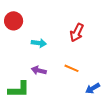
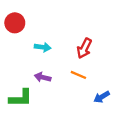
red arrow: (77, 32) -> (84, 48), moved

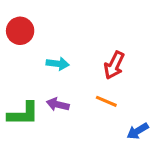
green L-shape: (21, 98) -> (23, 114), moved

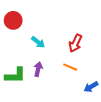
cyan arrow: (58, 64) -> (38, 42), turned 32
purple arrow: (58, 104) -> (38, 69), turned 88

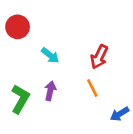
orange line: (70, 67) -> (92, 88), turned 40
green L-shape: (15, 75) -> (20, 99), turned -60

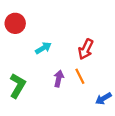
cyan arrow: (50, 55) -> (43, 48), turned -70
purple arrow: (50, 91) -> (59, 79), moved

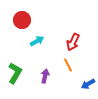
red circle: (15, 23) -> (22, 20), moved
purple arrow: (59, 79) -> (45, 76), moved

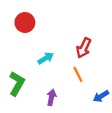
cyan arrow: (37, 41) -> (46, 58), moved
purple arrow: (45, 76) -> (51, 97), moved

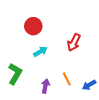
red circle: (25, 23) -> (33, 26), moved
orange line: (78, 74) -> (67, 79), moved

